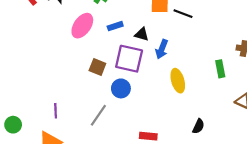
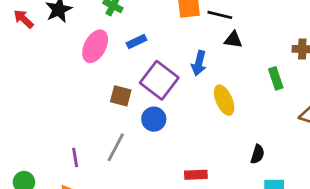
black triangle: (142, 34) -> (233, 40), moved
purple square: (129, 59) -> (159, 80), turned 32
gray line: (98, 115) -> (116, 147), moved

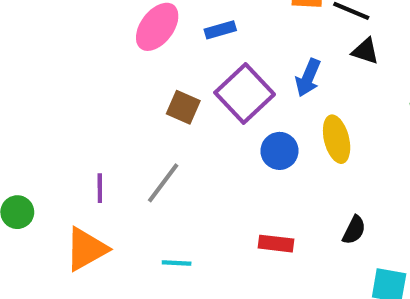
blue circle: (154, 119) -> (279, 151), moved
black semicircle: (257, 154) -> (354, 230), moved

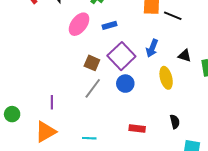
black triangle: (365, 51) -> (185, 56), moved
blue circle: (279, 151) -> (125, 84), moved
gray line: (163, 183) -> (93, 88), moved
black semicircle: (354, 230) -> (175, 122), turned -40

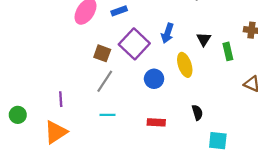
black triangle: (185, 56) -> (204, 39), turned 48
blue circle: (125, 84) -> (154, 79), moved
cyan line: (89, 138) -> (108, 115), moved

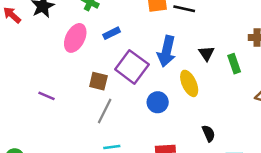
blue arrow: (167, 33) -> (167, 51), size x1.4
purple line: (61, 99) -> (46, 96), moved, turned -56

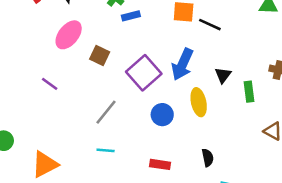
blue rectangle: (112, 33) -> (131, 16), moved
pink ellipse: (75, 38) -> (69, 35), moved
brown square: (98, 81) -> (100, 55), moved

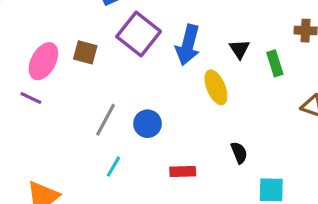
pink ellipse: (69, 35) -> (43, 61), moved
purple square: (144, 73) -> (139, 34), moved
blue circle: (162, 115) -> (148, 124), moved
cyan line: (106, 150) -> (113, 167), turned -54

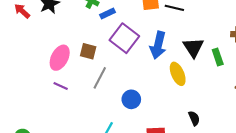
black triangle: (239, 49) -> (193, 48), size x1.5
purple line: (31, 98) -> (61, 86), moved
gray line: (106, 120) -> (100, 78), moved

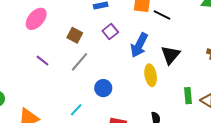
purple square: (124, 38) -> (110, 31), size x0.6
green rectangle: (218, 57) -> (188, 96), moved
pink ellipse: (60, 58) -> (36, 19), moved

